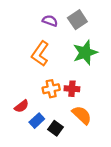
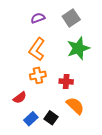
purple semicircle: (50, 21) -> (38, 18), moved, turned -40
orange cross: (51, 89) -> (38, 75), moved
blue rectangle: (37, 121) -> (31, 119), moved

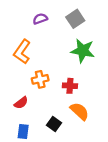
green star: (78, 48) -> (83, 51), turned 30
orange L-shape: (37, 49) -> (22, 52), moved
blue rectangle: (31, 119) -> (23, 131), moved, turned -40

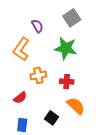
purple semicircle: (40, 19) -> (37, 26), moved, turned 80
green star: (83, 51) -> (66, 48), moved

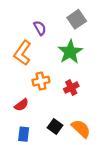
green star: (66, 48) -> (70, 52), turned 30
red cross: (67, 82) -> (71, 88), turned -32
orange semicircle: (76, 106) -> (81, 129), moved

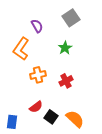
green star: (70, 52) -> (65, 48), size x0.6
red semicircle: (21, 105) -> (36, 107), moved
blue rectangle: (24, 134) -> (12, 122), moved

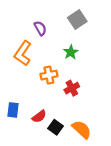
orange cross: (38, 75) -> (49, 75), moved
blue rectangle: (12, 122) -> (13, 110), moved

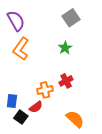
purple semicircle: (40, 28) -> (16, 21), moved, size x1.5
orange cross: (49, 75) -> (45, 90), moved
black square: (56, 127) -> (21, 117), moved

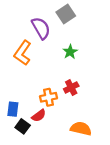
gray square: (71, 18) -> (66, 14), moved
purple semicircle: (16, 21) -> (41, 28), moved
orange semicircle: (75, 119) -> (81, 129), turned -30

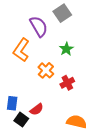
orange cross: (49, 97) -> (46, 70), moved, turned -35

